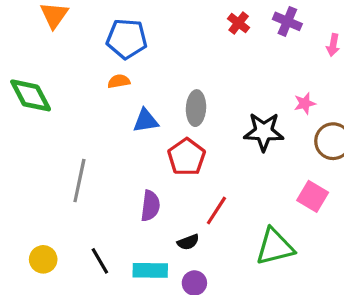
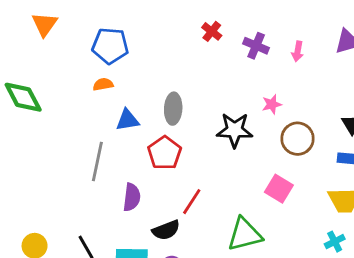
purple cross: (287, 21) -> (256, 46), moved
gray line: (79, 181) -> (97, 162), moved
black semicircle: (188, 242) -> (166, 230), size x1.4

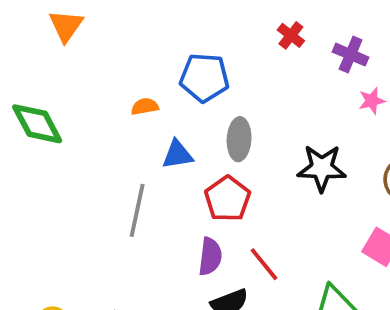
blue pentagon: (110, 46) -> (204, 78), moved
pink star: (272, 104) -> (372, 101), moved
purple semicircle: (132, 197) -> (210, 256), moved
red line: (192, 202) -> (264, 264), turned -72

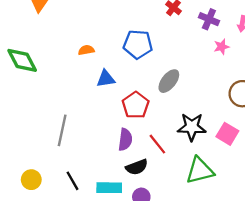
blue pentagon: (204, 78) -> (138, 44), moved
gray ellipse: (239, 139) -> (169, 81), moved, turned 35
black star: (322, 168) -> (192, 127), moved
gray line: (137, 210) -> (62, 130), moved

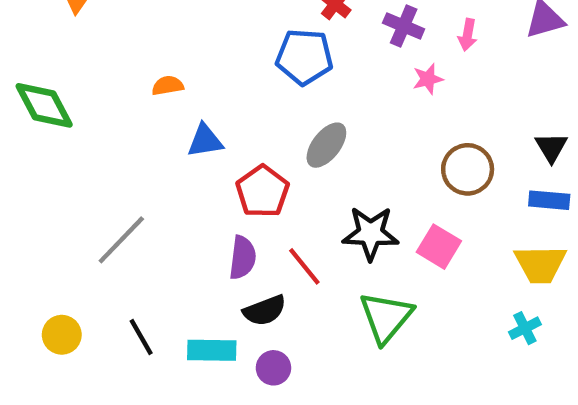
blue pentagon: (138, 44) -> (304, 57), moved
gray line: (62, 130) -> (121, 240), turned 32
green triangle: (200, 170) -> (386, 317), turned -36

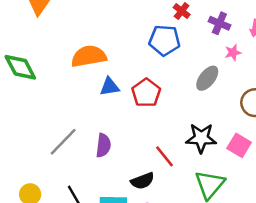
orange semicircle: (168, 86) -> (89, 56), size x2.0
gray ellipse: (326, 145) -> (207, 78), moved
red pentagon: (262, 191) -> (146, 93), moved
purple semicircle: (243, 258) -> (103, 145), moved

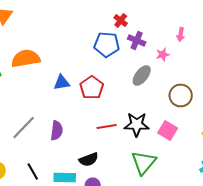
purple cross: (219, 23) -> (137, 40), moved
orange semicircle: (89, 56) -> (26, 58), moved
red line: (164, 156) -> (107, 126), moved, turned -60

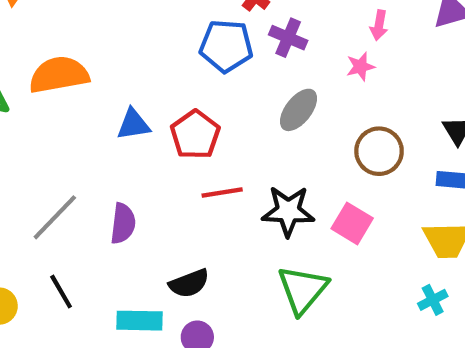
pink star: (163, 54) -> (360, 67), moved
red line: (107, 126) -> (222, 193), moved
black line: (33, 172) -> (61, 292), moved

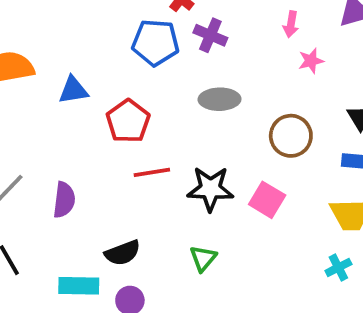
pink star: (360, 67) -> (311, 61), moved
gray ellipse: (298, 110) -> (220, 99), turned 51
blue triangle: (133, 124) -> (73, 90), moved
green triangle: (303, 290) -> (203, 258), moved, size x0.6

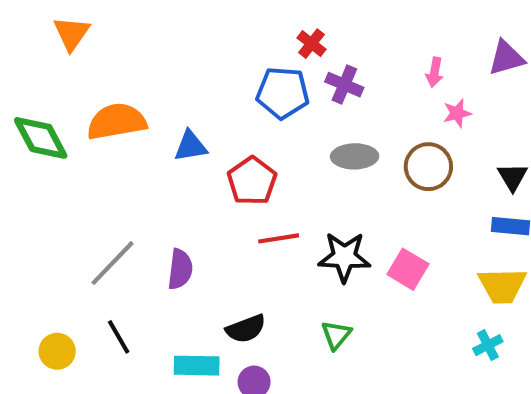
brown circle: (291, 136) -> (428, 167), moved

